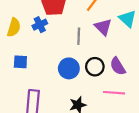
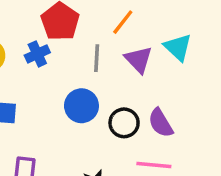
gray line: (79, 36) -> (97, 58), moved
blue circle: (69, 68) -> (81, 106), moved

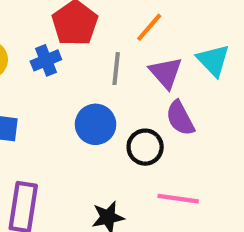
purple semicircle: (161, 123) -> (180, 118), moved

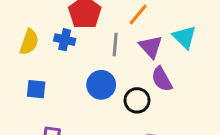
blue cross: (46, 60) -> (65, 40), turned 36

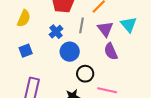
blue cross: (65, 40) -> (56, 32), moved, turned 32
blue square: (36, 89) -> (26, 51), turned -32
black circle: (137, 100) -> (85, 74), moved

